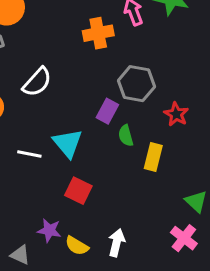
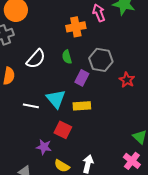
green semicircle: (126, 136) -> (67, 57), moved
yellow rectangle: (153, 157) -> (82, 106), moved, turned 72
purple star: (49, 230) -> (44, 147), moved

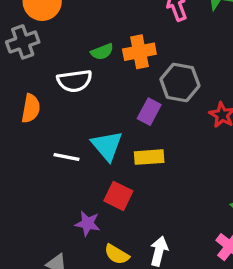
orange cross: (76, 27) -> (139, 52), moved
green semicircle: (67, 57) -> (102, 52), moved, turned -96
white semicircle: (36, 59) -> (75, 81), turned 40

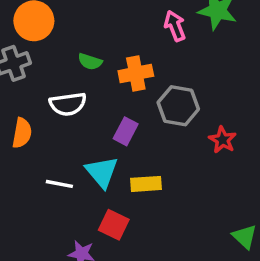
green semicircle: (102, 52) -> (90, 62), moved, turned 40
purple rectangle: (149, 112) -> (126, 131), moved

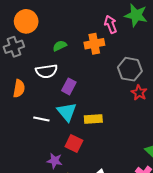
green semicircle: (90, 62) -> (60, 46), turned 136
orange cross: (136, 73) -> (94, 44), moved
gray hexagon: (178, 106) -> (130, 69), moved
purple rectangle: (126, 131) -> (69, 86), moved

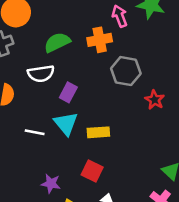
green semicircle: (60, 46) -> (57, 42), size x1.5
gray hexagon: (130, 69) -> (126, 71), moved
red square: (74, 143) -> (92, 171), moved

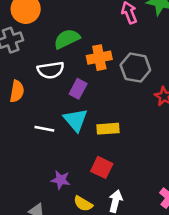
orange cross: (100, 40) -> (99, 58), moved

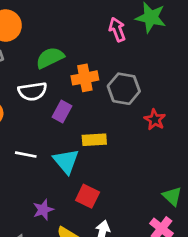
cyan triangle: (76, 120) -> (66, 161), moved
yellow rectangle: (108, 129) -> (94, 140), moved
purple star: (61, 180) -> (43, 210), turned -30

